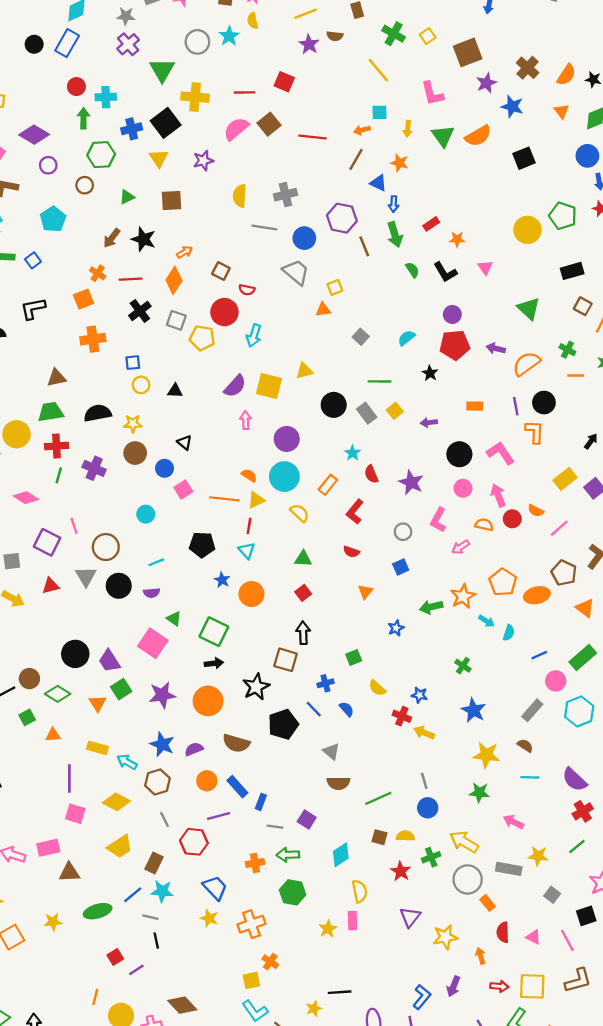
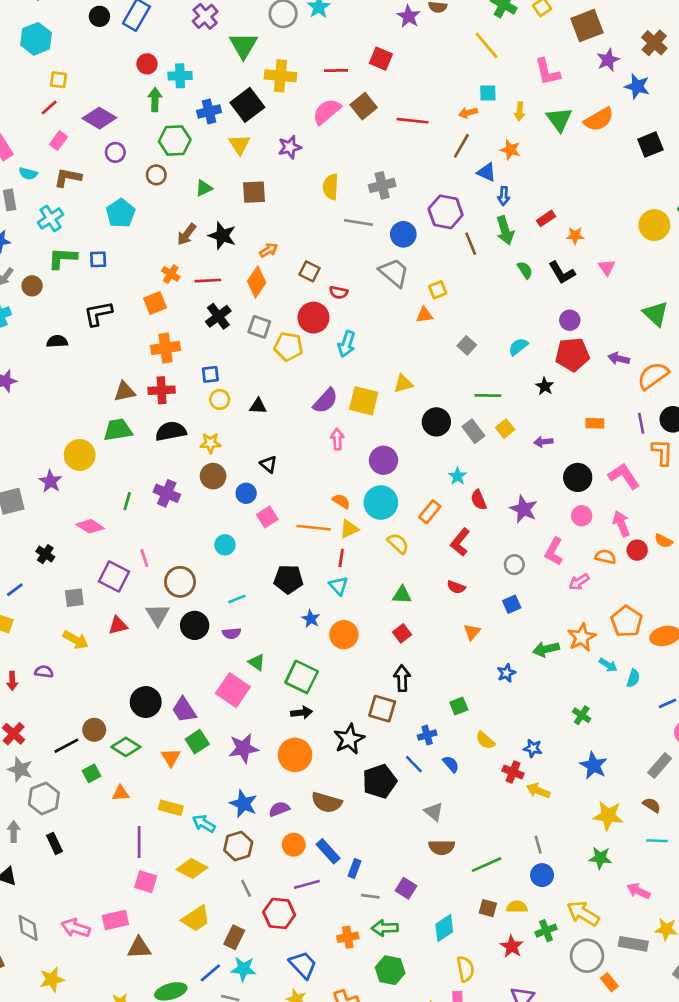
blue square: (33, 260) -> (98, 259), turned 35
red cross: (56, 446) -> (162, 390), moved

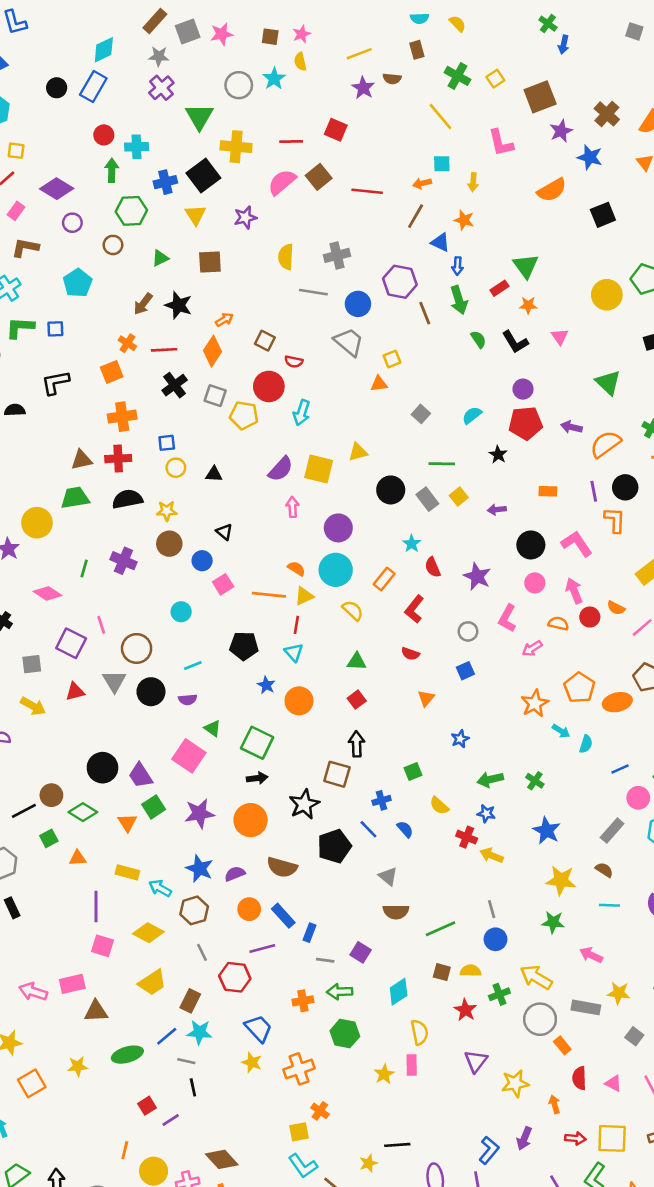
green triangle: (559, 119) -> (526, 266), moved
green arrow: (546, 649) -> (490, 779), moved

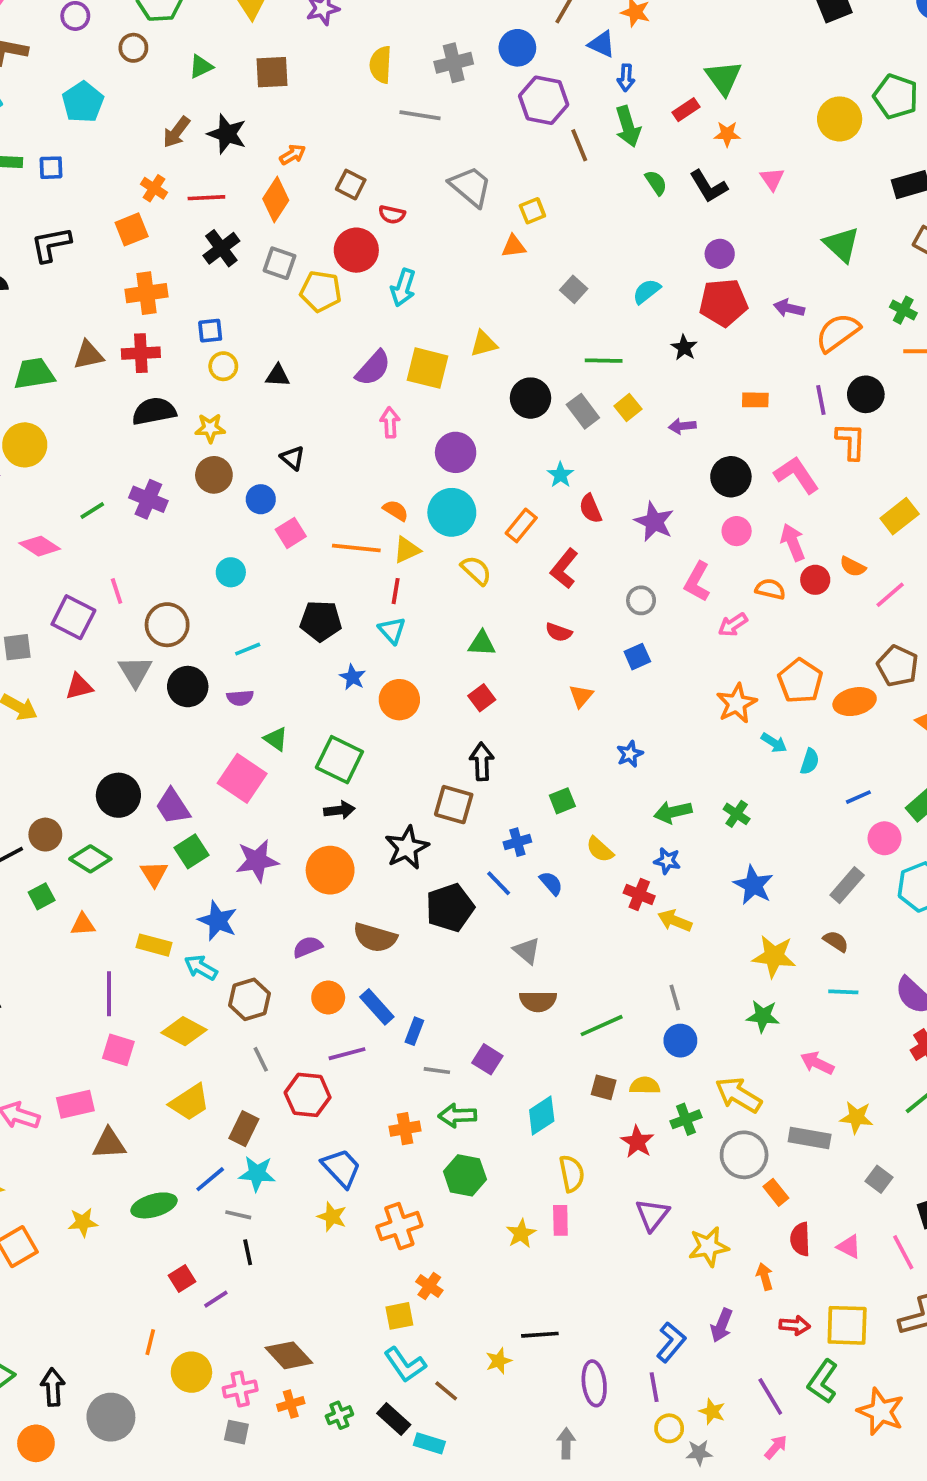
blue circle: (358, 304) -> (517, 48), moved
green trapezoid: (75, 498) -> (34, 374), moved
green line: (84, 569) -> (92, 510), turned 42
blue star: (199, 869) -> (218, 921), moved

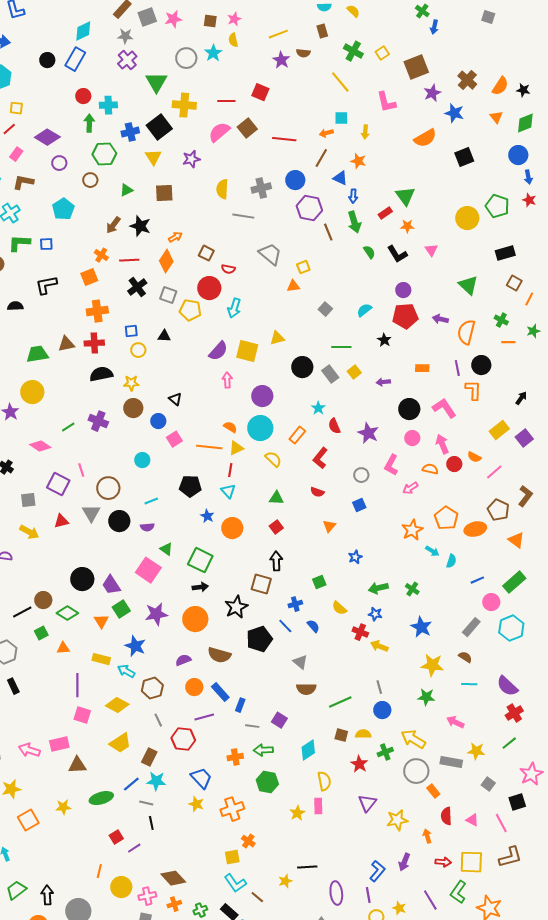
orange semicircle: (838, 333) -> (466, 332), turned -40
black triangle: (278, 376) -> (164, 336), moved

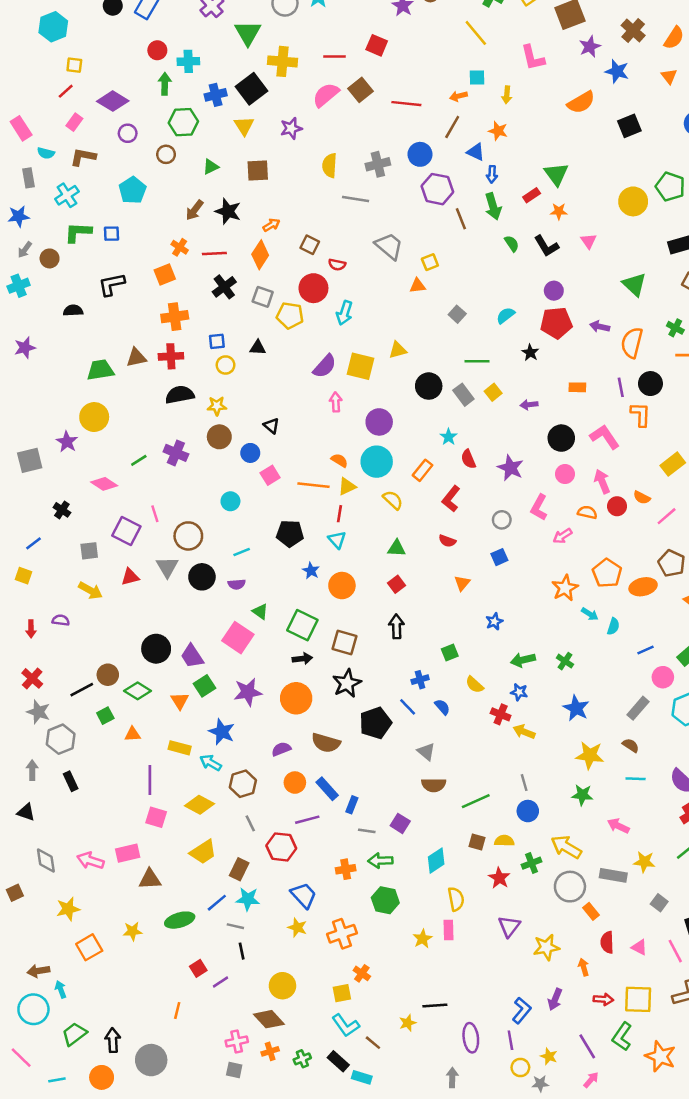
brown square: (261, 584) -> (344, 643), moved
yellow circle: (121, 887) -> (282, 986), moved

